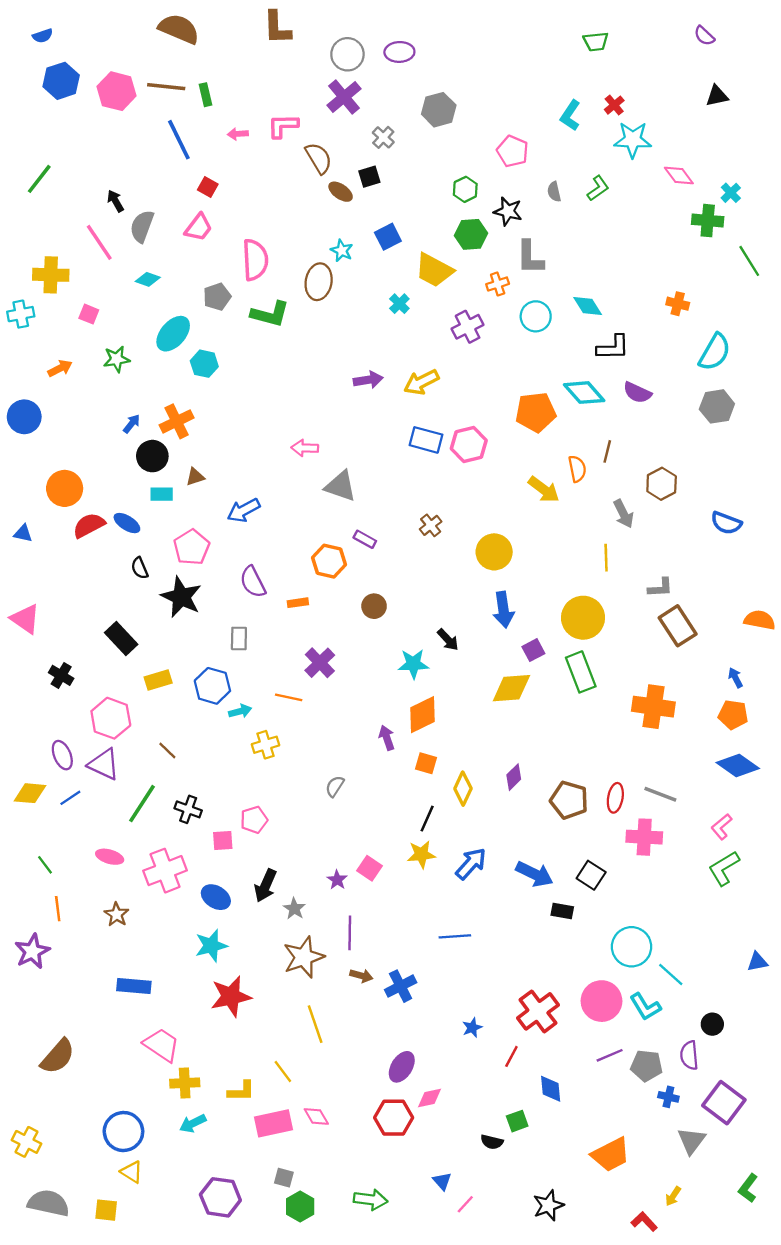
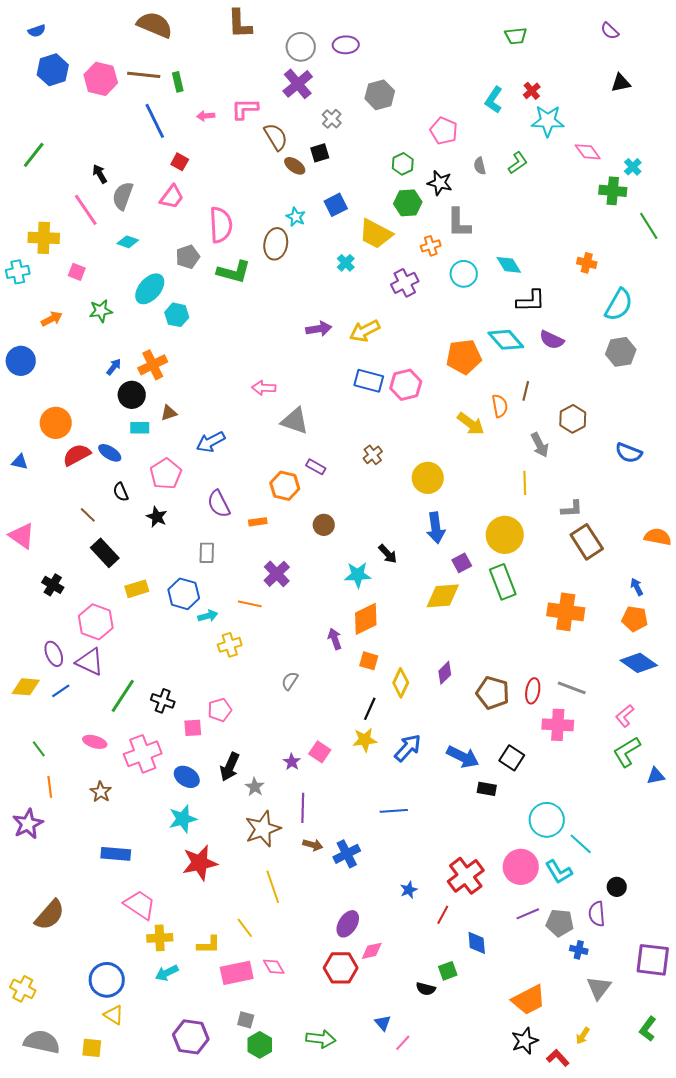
black star: (181, 597) -> (157, 517), size x0.6
brown line: (167, 750) -> (88, 515), moved
blue triangle: (757, 962) -> (656, 776), moved
purple square: (724, 1103) -> (653, 960), moved, turned -30
black star: (548, 1205) -> (525, 1041), moved

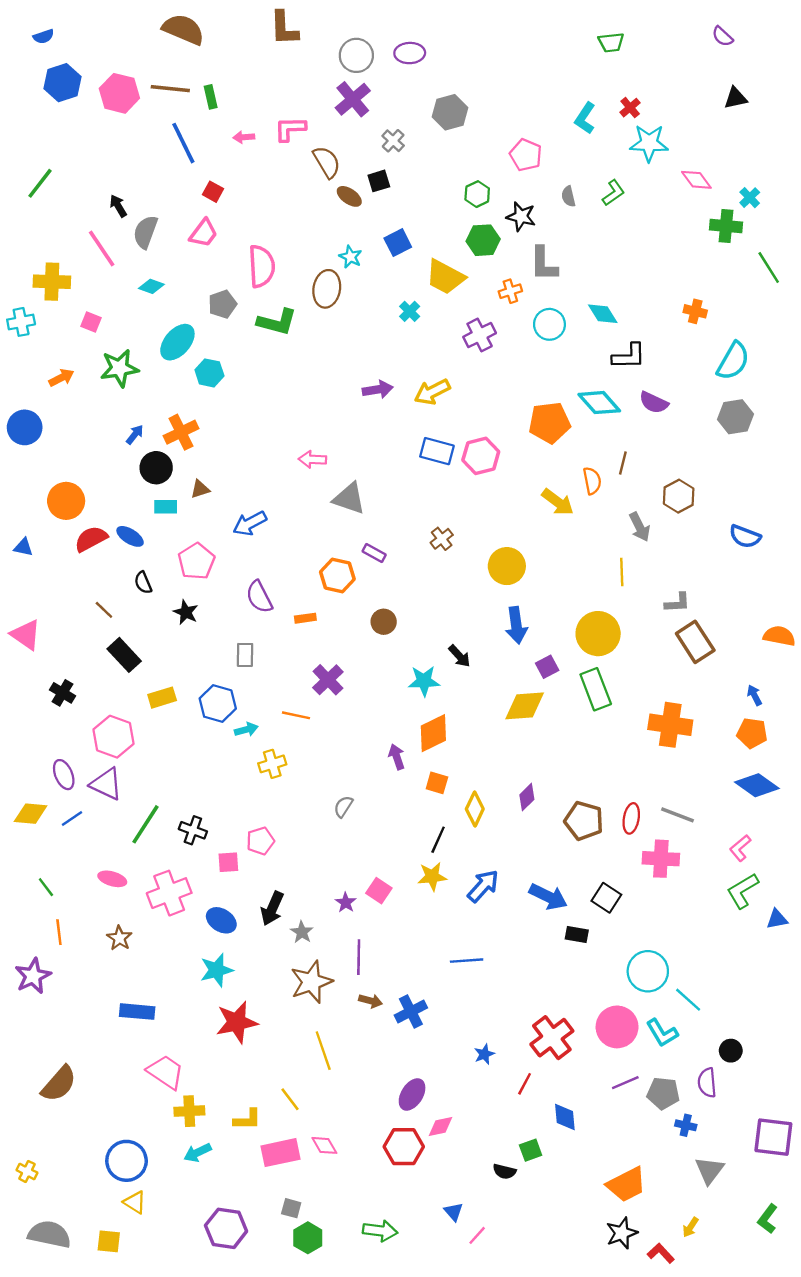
green star: (101, 311) -> (119, 368), size x1.4
yellow cross: (23, 989) -> (27, 1171), size x0.7

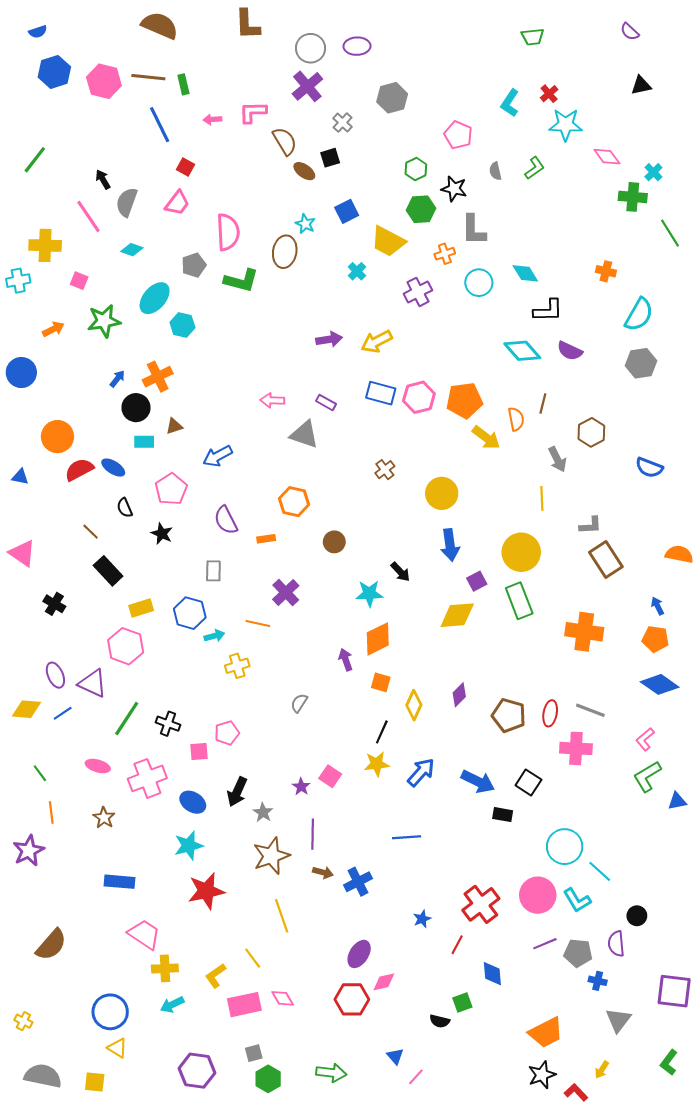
orange pentagon: (549, 423) -> (464, 400), moved
purple rectangle: (374, 553) -> (326, 402), moved
pink hexagon: (113, 737) -> (126, 646), moved
yellow L-shape: (247, 1119) -> (216, 976), turned 145
gray square: (291, 1208) -> (254, 1053), turned -30

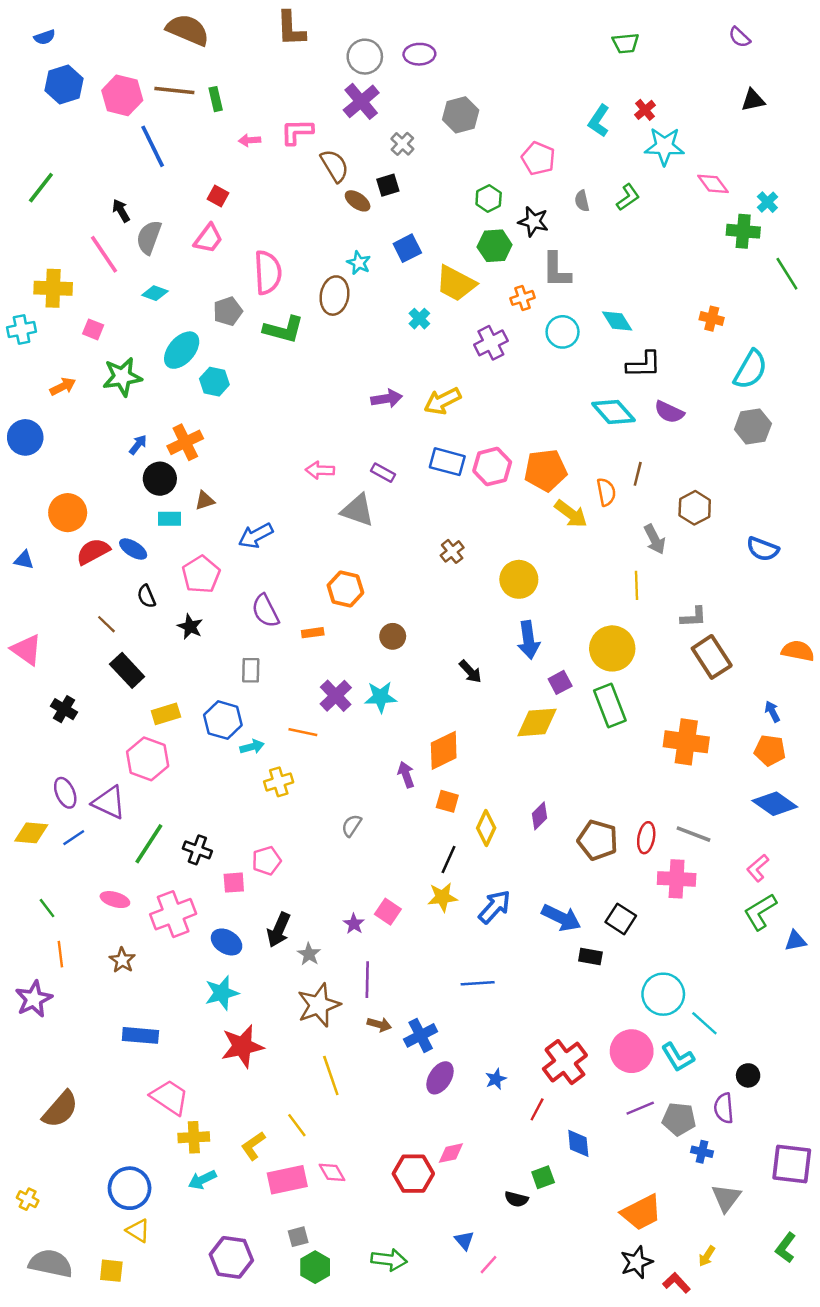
blue line: (160, 125) -> (153, 146), moved
cyan star: (369, 594) -> (381, 697), moved
purple ellipse: (359, 954) -> (440, 1078), moved

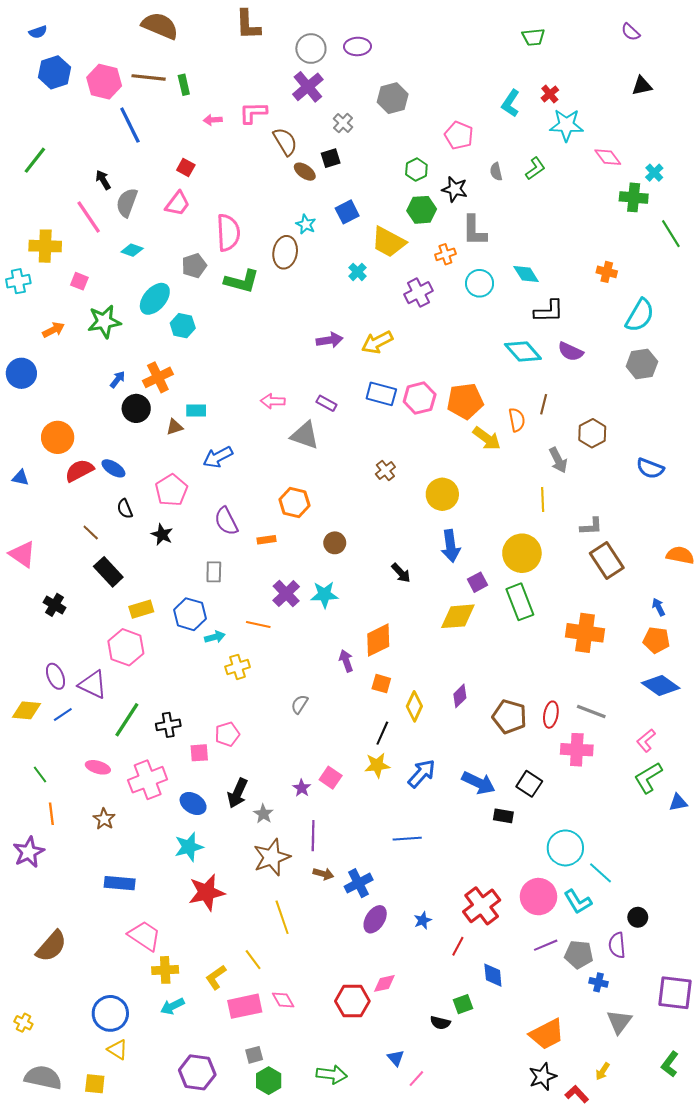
cyan rectangle: (170, 519) -> (196, 410), moved
black cross: (197, 850) -> (168, 725), turned -30

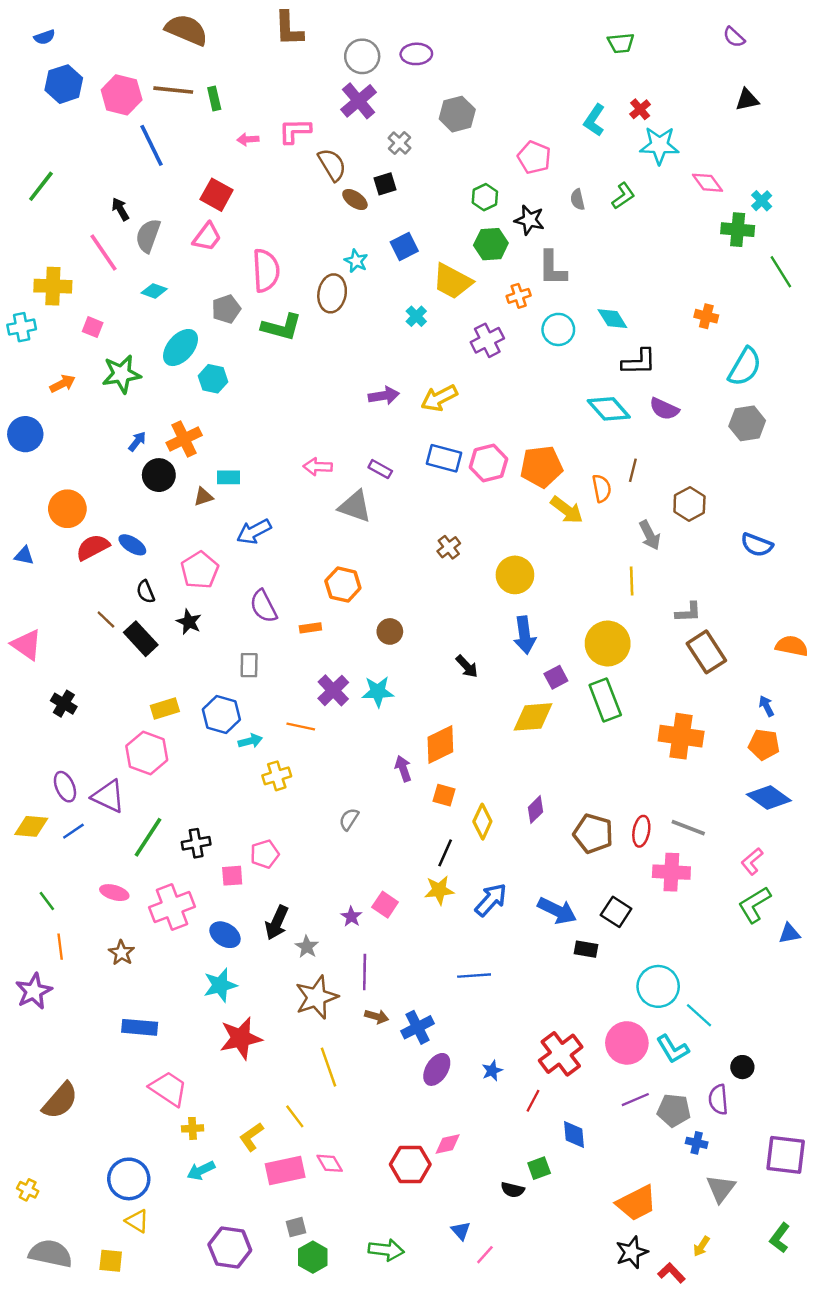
red square: (186, 167) -> (217, 195), size x1.5
black rectangle: (108, 572) -> (141, 639), moved
yellow cross: (165, 970) -> (193, 1128), size x0.7

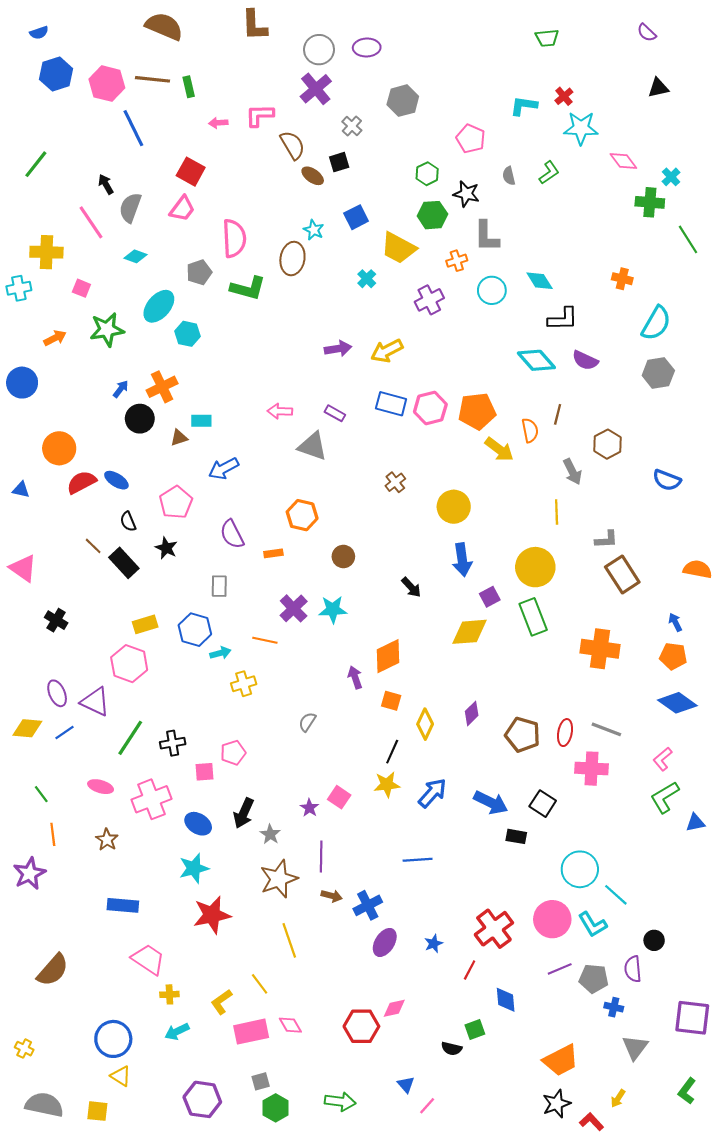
cyan L-shape: (594, 120) -> (524, 106), turned 64

